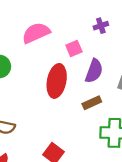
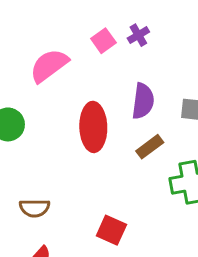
pink square: (74, 49) -> (103, 41), moved

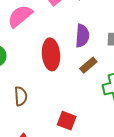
brown semicircle: (35, 208) -> (21, 96), moved, turned -90

